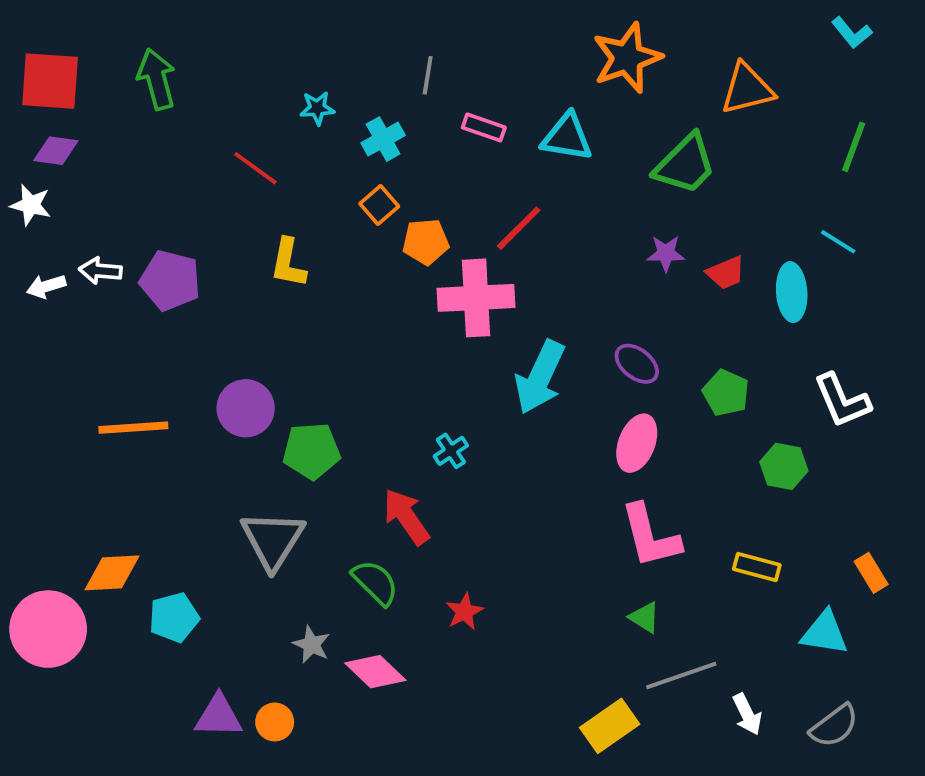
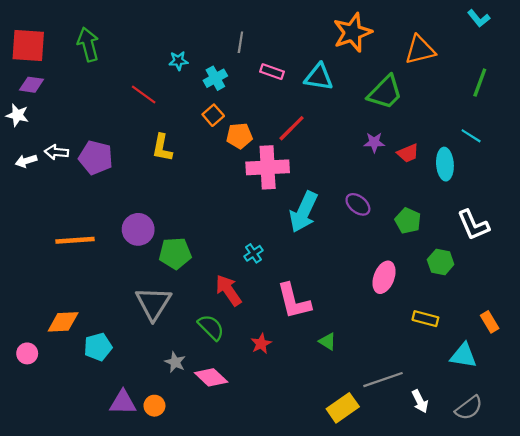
pink ellipse: (637, 443) -> (384, 277), moved
pink L-shape: (650, 536) -> (294, 301), moved
green triangle: (645, 617) -> (327, 341), moved
pink circle: (48, 629) -> (27, 353), size x0.5

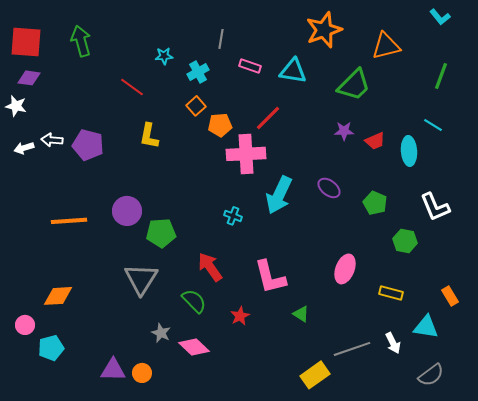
cyan cross: (253, 253) -> (233, 216), moved, turned -36
pink ellipse: (384, 277) -> (345, 269), moved
cyan pentagon: (98, 347) -> (51, 348), moved
white arrow: (420, 401) -> (393, 343), moved

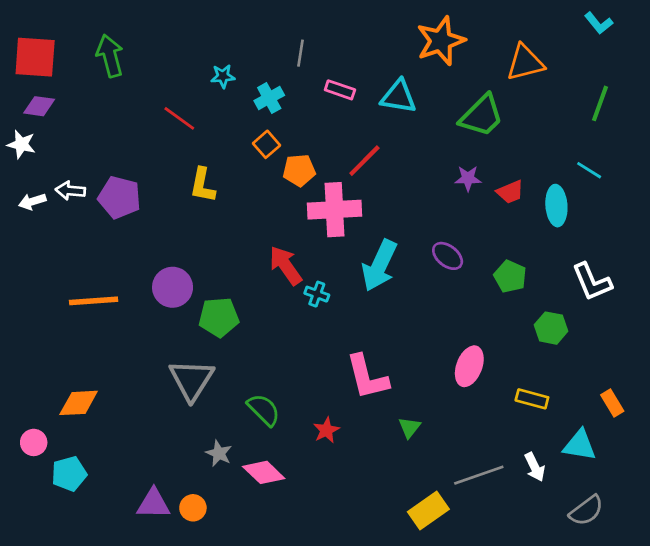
red arrow: (210, 267) -> (286, 265), moved
green triangle: (301, 314) -> (409, 427), turned 36

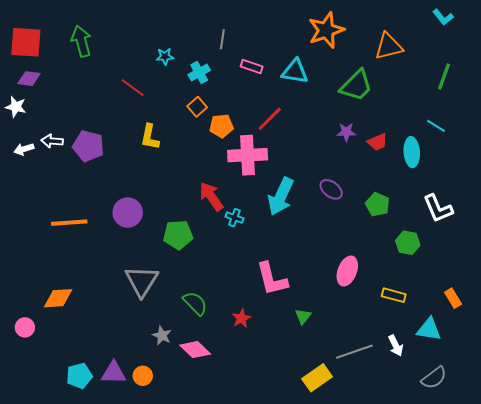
green pentagon: (219, 317) -> (178, 235), moved
cyan pentagon: (69, 474) -> (79, 376), moved

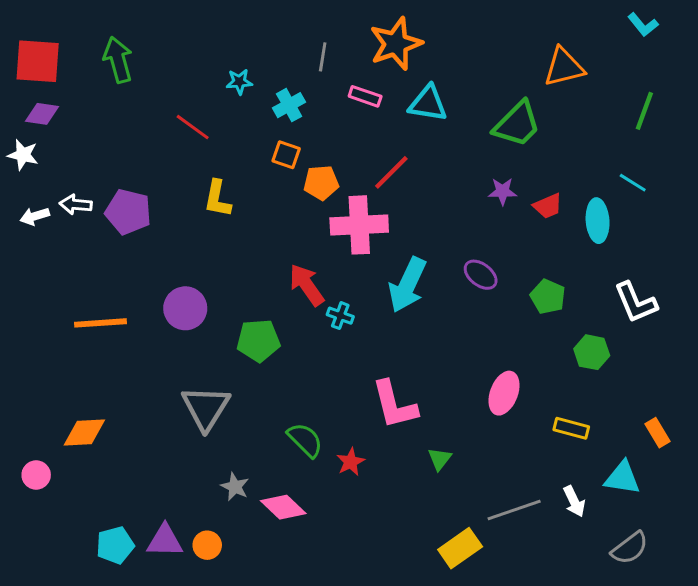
orange star: (326, 30) -> (396, 44), moved
orange square: (197, 107) -> (286, 155), turned -30
green semicircle: (195, 303) -> (305, 440), moved

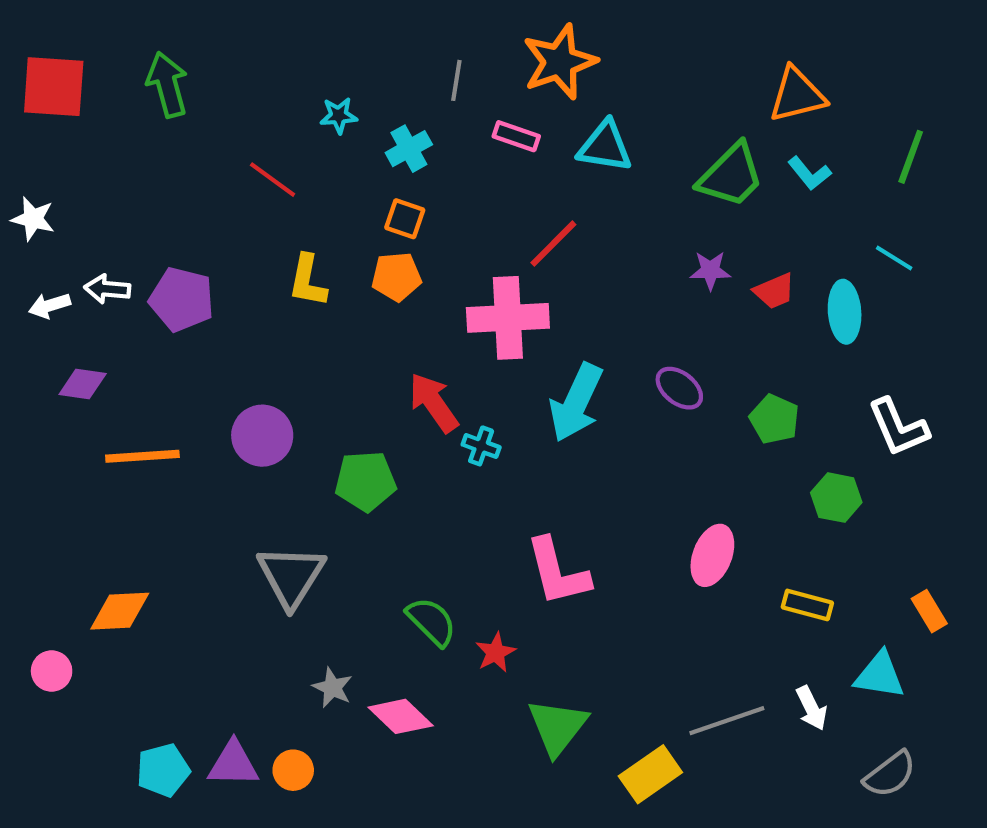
cyan L-shape: (643, 25) -> (809, 173), moved
purple diamond: (42, 114) -> (83, 384), moved
orange pentagon: (321, 183) -> (396, 277), moved
green triangle: (440, 459) -> (558, 727), moved, size x1.8

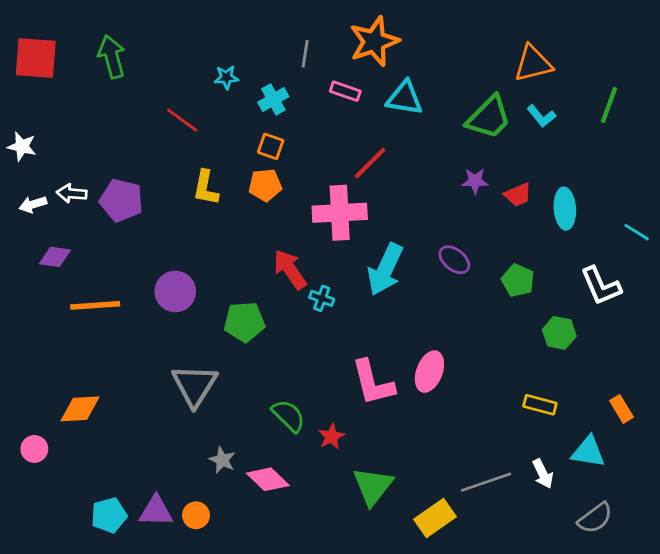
cyan line: (894, 258) -> (637, 232), moved
pink ellipse: (712, 555) -> (429, 372), moved

